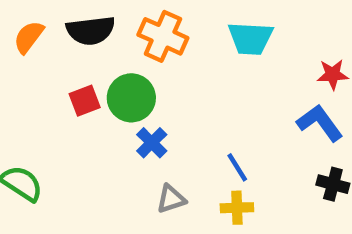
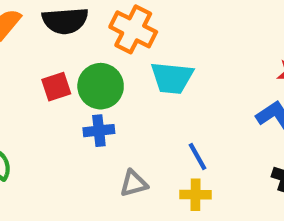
cyan trapezoid: (250, 38) -> (172, 78), moved
blue cross: (152, 143) -> (99, 131), moved, turned 36

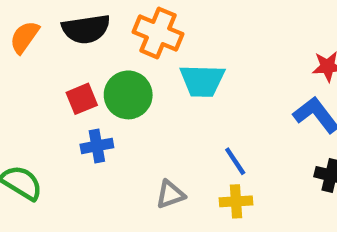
blue cross: (99, 131) -> (97, 146), moved

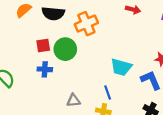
orange cross: (158, 33) -> (86, 24), turned 30
cyan trapezoid: (202, 81) -> (121, 67), moved

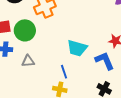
gray triangle: (73, 100) -> (28, 61), moved

